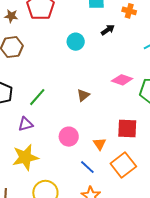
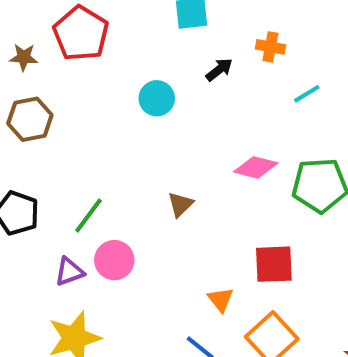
orange cross: (129, 11) -> (270, 47), moved
pink circle: (69, 137) -> (114, 260), moved

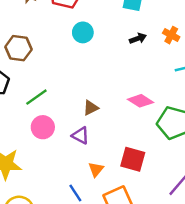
cyan circle: (157, 98) -> (83, 32), moved
brown hexagon: (30, 119) -> (18, 48), moved
purple triangle: (69, 272) -> (80, 135), moved, turned 30

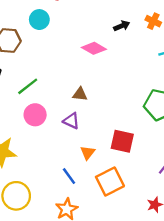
cyan circle: (83, 32) -> (39, 20), moved
pink diamond: (140, 101) -> (94, 48), moved
brown triangle: (91, 108) -> (80, 94), turned 35

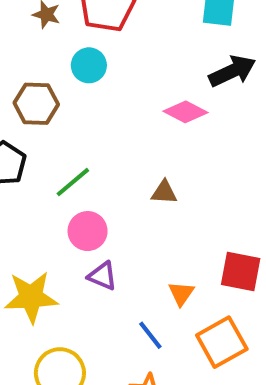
black arrow: (122, 26) -> (232, 71), size x1.6
purple triangle: (71, 121) -> (102, 276), moved

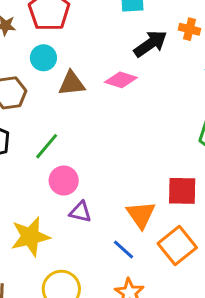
brown triangle: (164, 192) -> (72, 83), moved, size x1.4
orange triangle: (181, 293) -> (141, 215), size x1.5

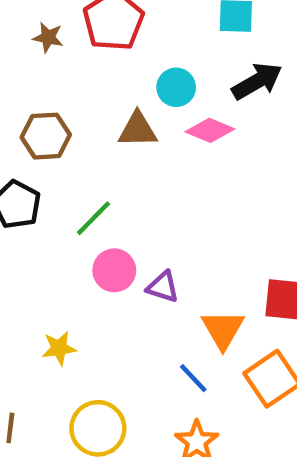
cyan circle: (43, 58) -> (176, 87), moved
purple triangle: (80, 212) -> (163, 287), moved
yellow star: (30, 237) -> (59, 348), size x0.6

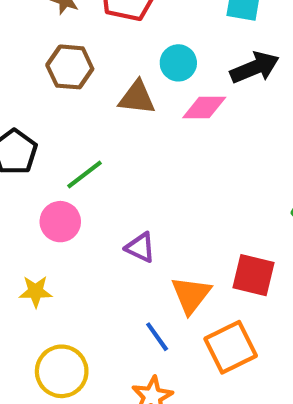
pink diamond: (210, 130) -> (204, 107), turned -30
brown hexagon: (46, 136) -> (70, 67), moved
pink circle: (114, 270) -> (60, 222), moved

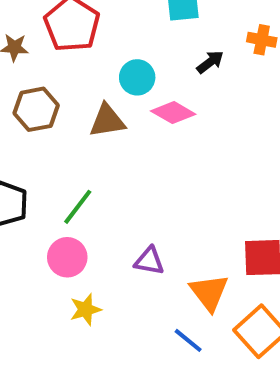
black arrow: (255, 68) -> (210, 62), size x0.6
pink diamond: (204, 107) -> (173, 113), turned 45
yellow star: (36, 291) -> (86, 309), moved

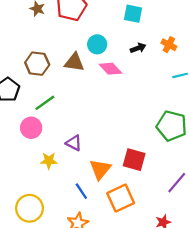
brown hexagon: (36, 109) -> (37, 64), moved
yellow star: (86, 309) -> (49, 161), moved

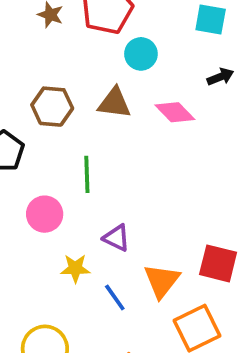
cyan circle: (97, 44) -> (141, 54), moved
green line: (45, 103) -> (87, 174), moved, turned -55
blue line: (81, 191) -> (115, 297), moved

